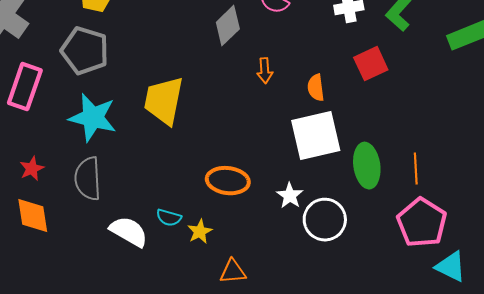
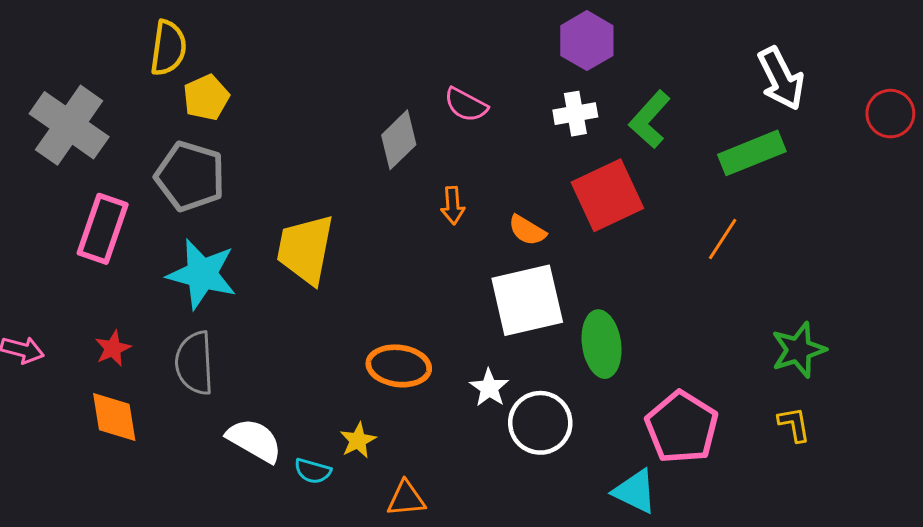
red square: (371, 64) -> (607, 195), size x1.4
orange semicircle: (316, 88) -> (527, 230), turned -52
orange line: (416, 169) -> (723, 239), moved, turned 36
cyan semicircle: (169, 218) -> (313, 471), moved
cyan triangle: (451, 267) -> (635, 491), moved

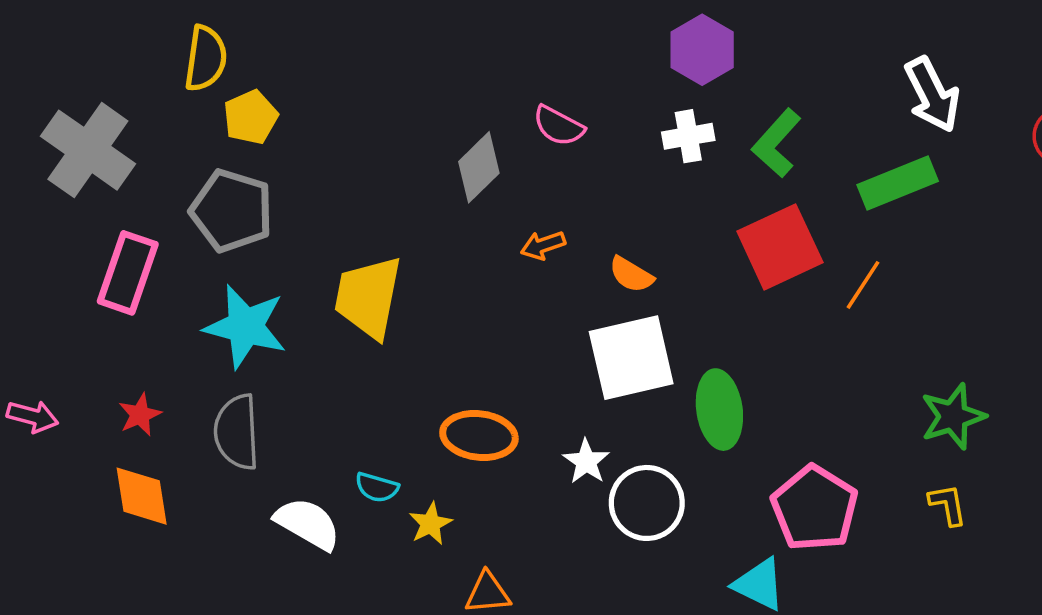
red square: (607, 195) -> (780, 247), moved
orange arrow: (453, 205) -> (543, 245), turned 75
cyan semicircle: (313, 471) -> (377, 487), moved

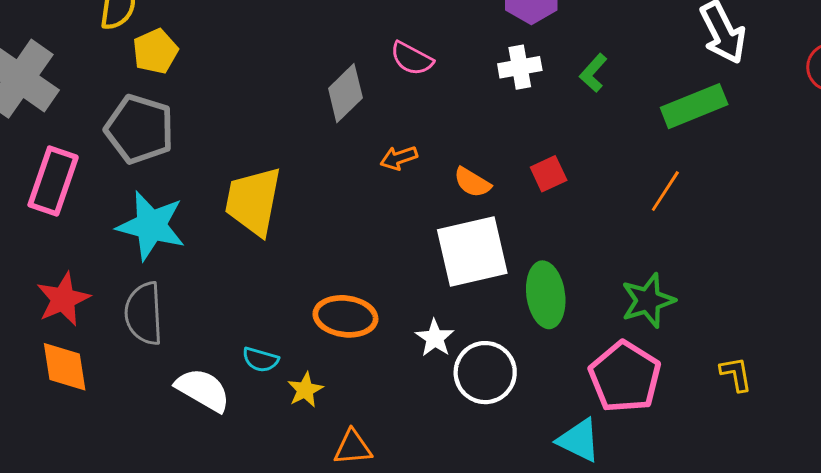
green L-shape: (777, 143) -> (593, 73), size x0.7
red square: (780, 247) -> (549, 174), moved, size x0.5
red star: (140, 415) -> (63, 299), size x1.5
green star: (953, 416) -> (648, 301), moved

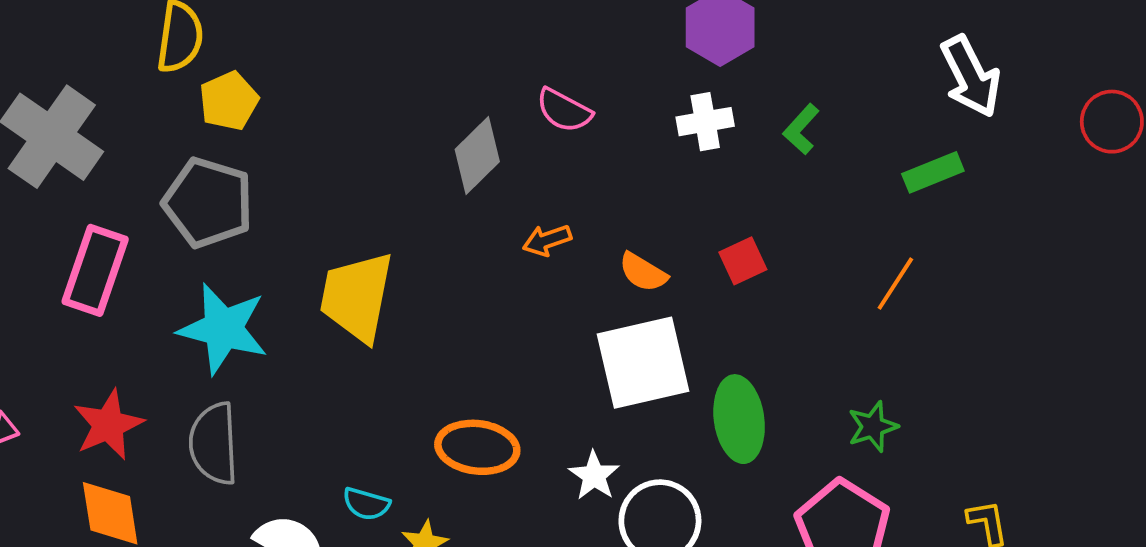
green rectangle: (694, 106) -> (933, 172), size x0.7
green star: (648, 301) -> (873, 427), size x0.7

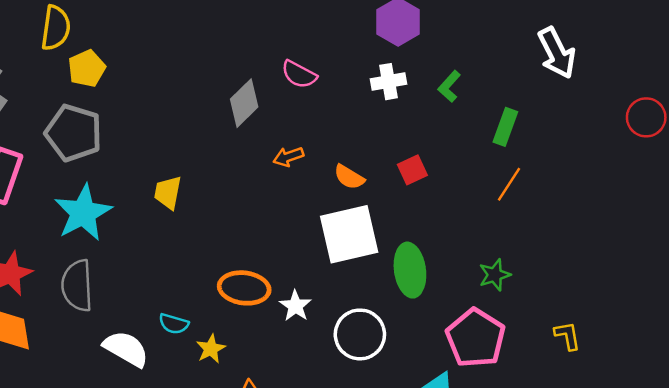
red circle: (1112, 122) -> (646, 117), moved
green rectangle: (933, 172) -> (505, 127), moved, turned -48
yellow trapezoid: (357, 297) -> (168, 193), size x0.6
cyan star: (223, 329) -> (83, 213), turned 30
white star: (594, 476) -> (295, 306), moved

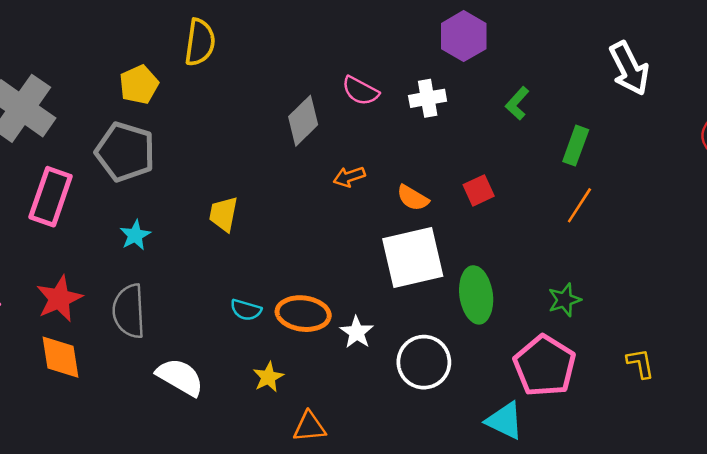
yellow semicircle: (56, 28) -> (200, 42), moved
white cross: (389, 82) -> (428, 98), moved
cyan star: (83, 213) -> (135, 235), size x0.5
cyan semicircle: (174, 324) -> (246, 310), moved

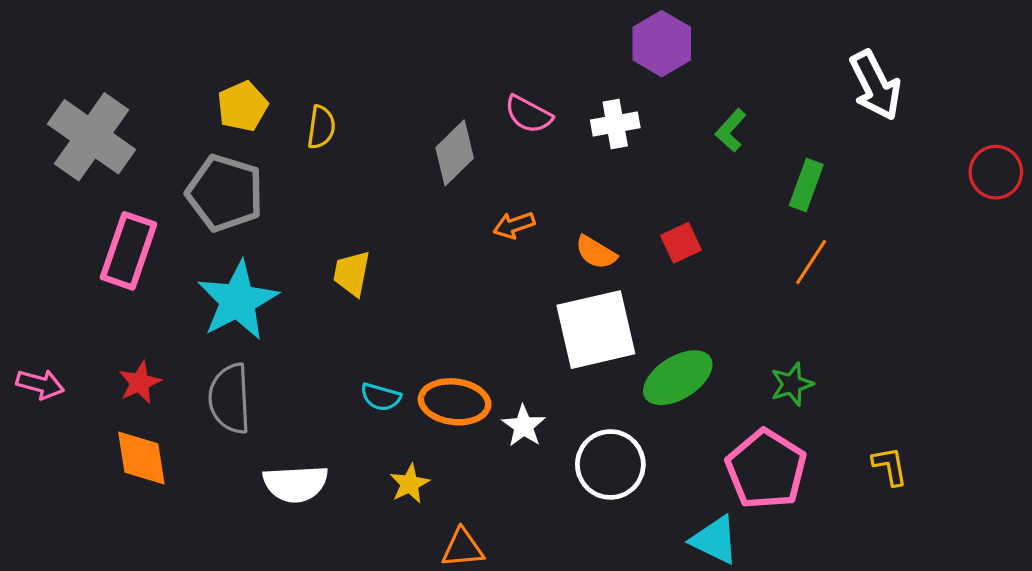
yellow semicircle: (200, 42) -> (321, 127), moved, size x0.7
cyan star: (135, 235) -> (238, 301), size x2.0
green ellipse: (476, 295) -> (678, 378), turned 66
red star: (59, 299) -> (140, 383), size x0.7
white semicircle: (180, 377) -> (296, 484), turned 147

